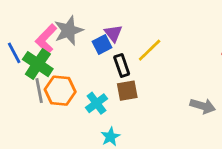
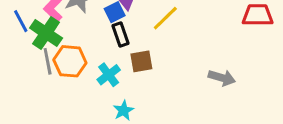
black rectangle: (122, 65) -> (121, 35), moved

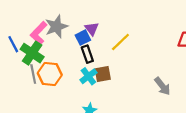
cyan cross: (109, 75) -> (88, 76), moved
gray arrow: (222, 78) -> (162, 86), turned 36

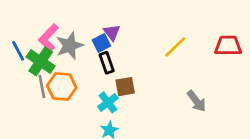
gray star: (56, 27) -> (70, 46), moved
yellow line: (120, 42) -> (175, 47), moved
cyan cross: (88, 76) -> (108, 102), moved

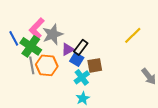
purple triangle: (112, 32) -> (68, 49), moved, turned 40
blue square: (101, 43) -> (77, 59), moved, turned -32
black rectangle: (107, 63) -> (81, 47), turned 56

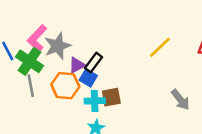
orange hexagon: (47, 65) -> (65, 86), moved
brown square: (95, 65) -> (111, 97), moved
cyan cross: (82, 77) -> (95, 101), turned 35

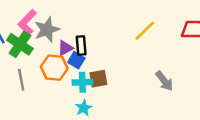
black rectangle: (93, 63) -> (81, 46), turned -42
gray line: (31, 86) -> (21, 80), moved

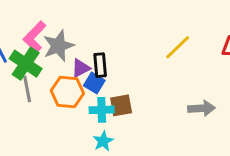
gray line: (21, 80) -> (27, 89), moved
gray arrow: (164, 81) -> (202, 108), turned -55

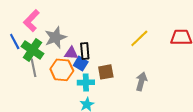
pink L-shape: (35, 37) -> (31, 21), moved
purple triangle: (81, 68) -> (71, 53), turned 32
brown square: (121, 105) -> (106, 72), moved
gray arrow: (202, 108) -> (141, 81), moved, turned -72

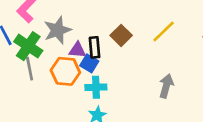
brown square: (106, 72) -> (121, 35), moved, turned -35

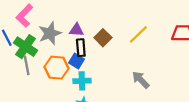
purple triangle: (77, 50) -> (76, 30), moved
gray arrow: (166, 86) -> (141, 80), turned -60

